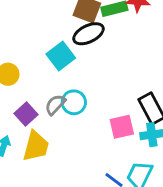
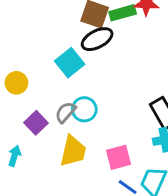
pink square: (122, 127) -> (119, 157), moved
yellow trapezoid: (36, 146) -> (73, 151), moved

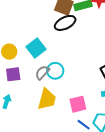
cyan square: (70, 63) -> (36, 48), moved
purple square: (36, 123) -> (13, 74), moved, turned 35

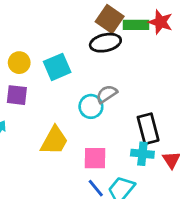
cyan circle: (55, 71) -> (91, 106), moved
gray semicircle: (42, 72) -> (107, 94), moved

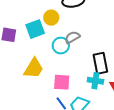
yellow circle: (19, 63) -> (51, 18), moved
cyan square: (57, 67) -> (35, 29), moved

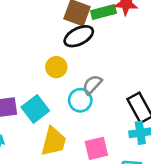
cyan square: (35, 29) -> (35, 109), moved

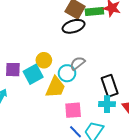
yellow circle: (56, 67) -> (44, 60), moved
yellow trapezoid: (54, 141) -> (55, 87), moved

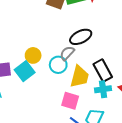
black ellipse: (74, 26) -> (81, 37), moved
yellow trapezoid: (55, 87) -> (80, 77), moved
pink square: (73, 110) -> (70, 101), turned 30

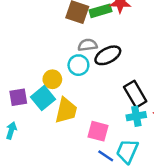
gray semicircle: (67, 53) -> (88, 45), moved, turned 42
cyan circle: (58, 65) -> (78, 65), moved
yellow trapezoid: (80, 77) -> (66, 110), moved

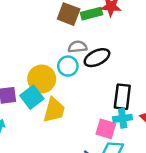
yellow circle: (52, 79) -> (42, 79), size x1.5
black rectangle: (135, 94) -> (122, 97), turned 35
pink square: (98, 131) -> (106, 129), moved

